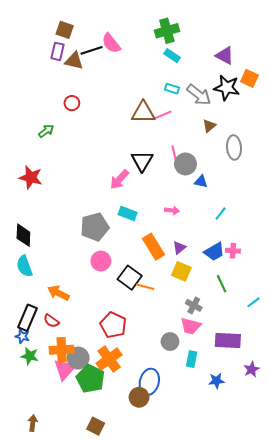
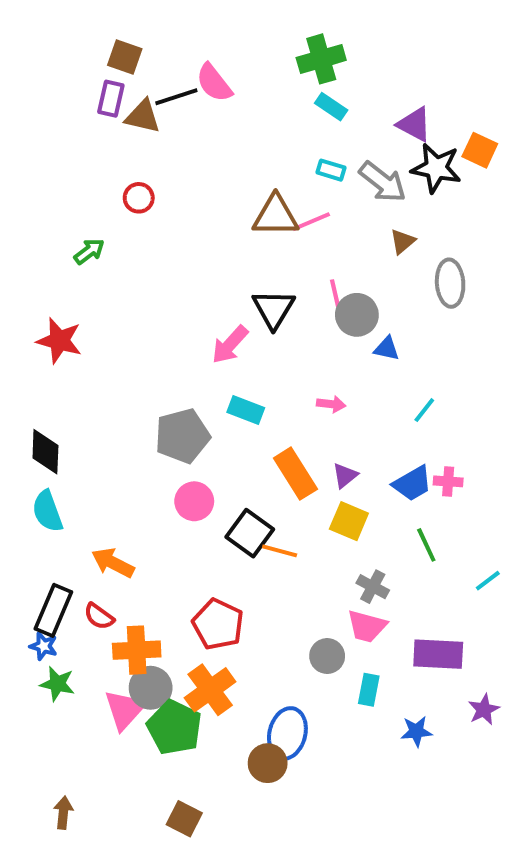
purple triangle: (225, 56) -> (414, 124), moved
orange cross: (62, 350) -> (137, 650), moved

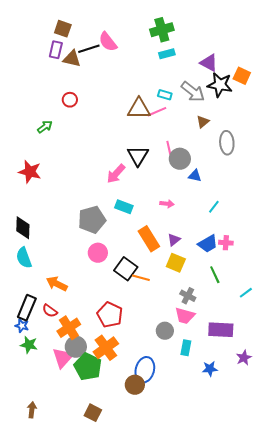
cyan rectangle: (331, 107) -> (167, 54), turned -49
cyan rectangle: (331, 170) -> (165, 95), moved
orange cross: (137, 650) -> (69, 328), turned -30

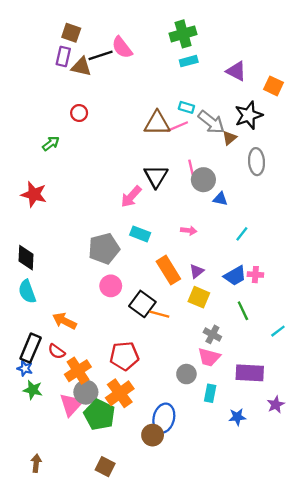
black star: (220, 85) -> (249, 115), moved, turned -30
gray arrow: (193, 92) -> (211, 122), moved
red pentagon: (110, 315) -> (124, 356), turned -30

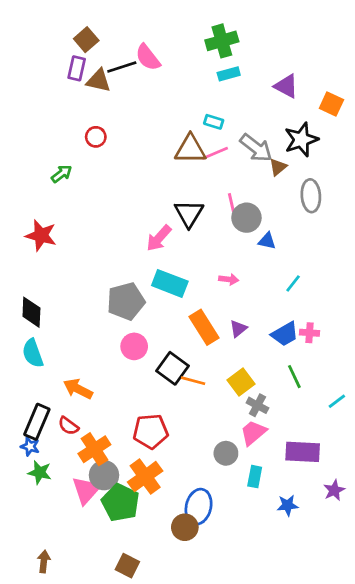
brown square: (71, 33) -> (86, 40), turned 30
cyan rectangle: (186, 107) -> (214, 122), moved
cyan rectangle: (140, 234) -> (170, 283), size x1.4
yellow square: (199, 297) -> (241, 382), moved, turned 30
pink trapezoid: (209, 357) -> (253, 433), turned 125

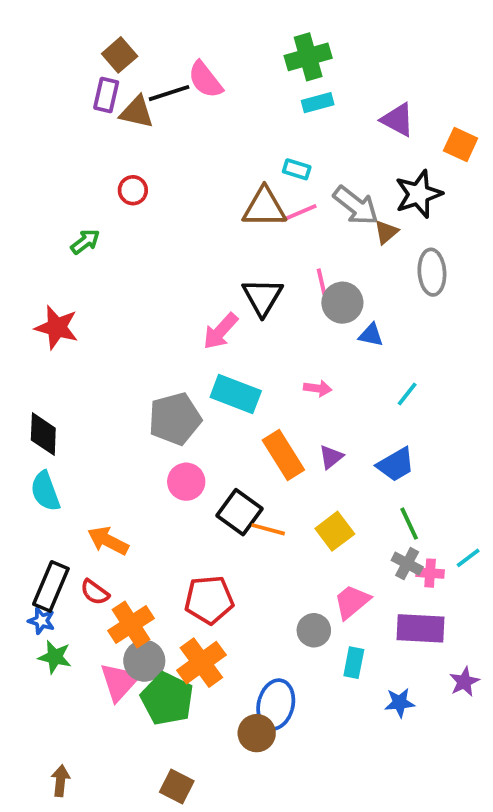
pink cross: (309, 333) -> (430, 573), moved
gray cross: (257, 405) -> (407, 564), moved

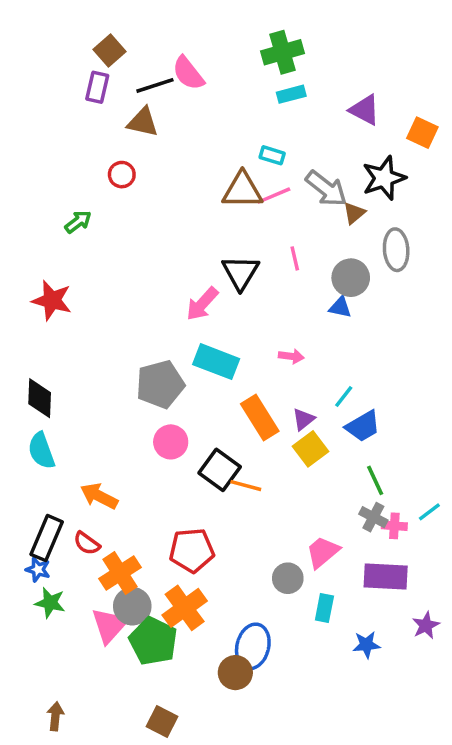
brown triangle: (137, 112) -> (143, 122), moved
gray circle: (342, 303) -> (351, 278), moved
cyan line: (407, 394) -> (344, 396), moved
yellow square: (335, 531) -> (310, 449), moved

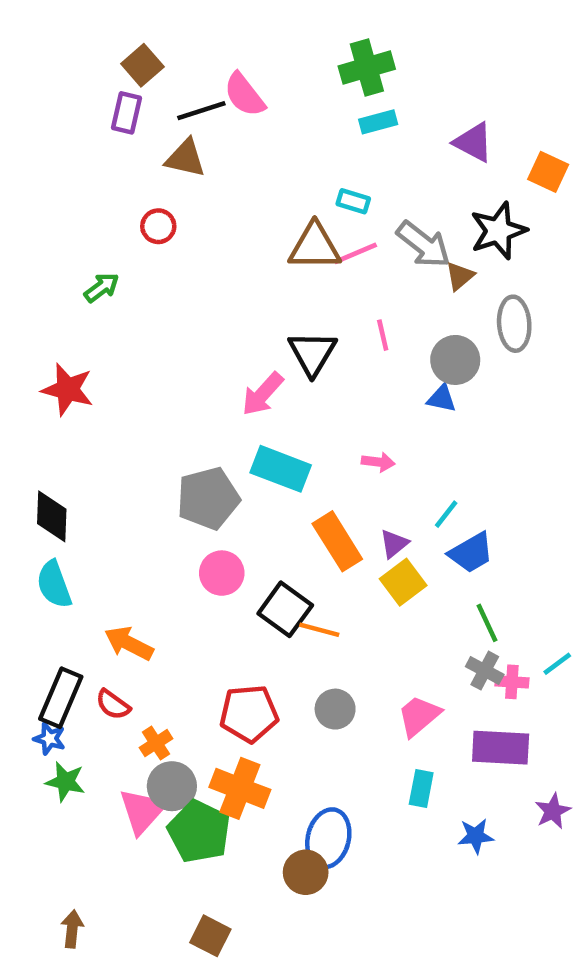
orange cross: (120, 573) -> (156, 743), size x0.6
gray circle: (288, 578) -> (335, 709), moved
orange cross: (185, 608) -> (240, 788), turned -33

